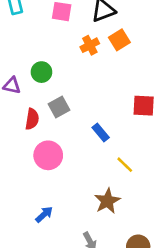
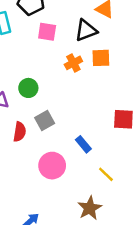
orange square: (119, 40) -> (101, 58), turned 30
pink circle: (48, 155) -> (52, 166), moved

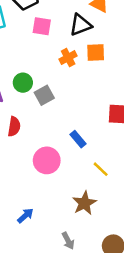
gray square: (45, 121) -> (44, 95), moved

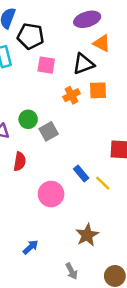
yellow line: (101, 169) -> (103, 183), moved

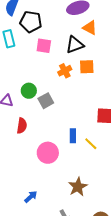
blue rectangle: (81, 174) -> (73, 136), turned 40

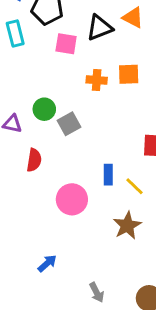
black triangle: (75, 45) -> (100, 28), moved
orange cross: (65, 71) -> (97, 80), turned 32
brown star: (78, 187) -> (127, 226), moved

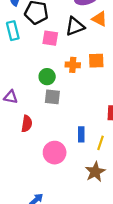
green circle: (44, 109) -> (47, 77), moved
gray square: (69, 124) -> (52, 97), turned 35
yellow line: (134, 186) -> (101, 143), turned 64

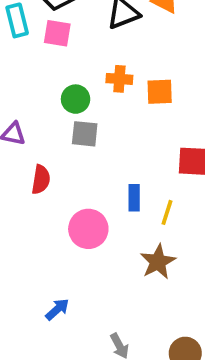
pink square: (50, 38) -> (57, 33), moved
orange square: (96, 61) -> (160, 92), moved

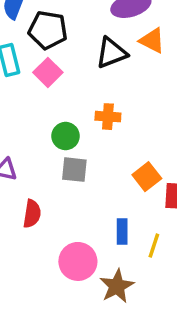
pink square: (57, 33) -> (48, 72), turned 36
orange square: (160, 92) -> (147, 177), moved, turned -36
brown star: (158, 262) -> (117, 286), moved

